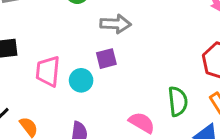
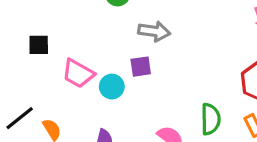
pink trapezoid: (48, 71) -> (78, 73), turned -72

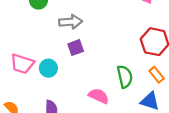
purple square: (141, 67) -> (76, 48), moved

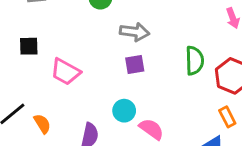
cyan circle: (48, 68) -> (124, 111), moved
green semicircle: (125, 77) -> (195, 61), moved

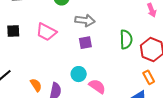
pink trapezoid: (65, 72) -> (46, 32), moved
orange semicircle: (42, 124) -> (36, 85), moved

